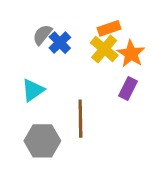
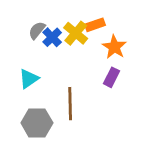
yellow cross: (104, 49) -> (76, 33), moved

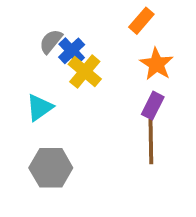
orange rectangle: (95, 25) -> (141, 21), moved, turned -30
yellow cross: (76, 33) -> (85, 72), moved
brown line: (70, 104) -> (151, 141), moved

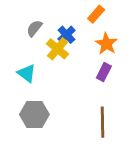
blue cross: (72, 51) -> (66, 35), moved
cyan triangle: (40, 107) -> (27, 73), turned -48
brown line: (151, 141) -> (102, 122), moved

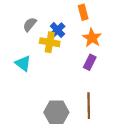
orange rectangle: (96, 14) -> (83, 12), turned -56
yellow cross: (58, 49) -> (50, 42), turned -30
gray hexagon: (34, 114) -> (56, 112), moved

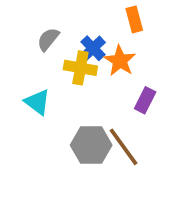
orange star: (92, 38) -> (120, 61), moved
brown line: (89, 106) -> (123, 147), moved, turned -35
gray hexagon: (56, 112) -> (91, 145), moved

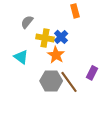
blue cross: (93, 48) -> (61, 37), moved
orange star: (120, 61) -> (56, 55), moved
purple rectangle: (145, 100) -> (92, 73), moved

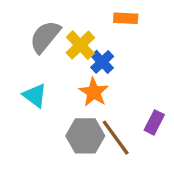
orange rectangle: (75, 11) -> (126, 18), turned -72
gray semicircle: (27, 22) -> (45, 37), size x1.5
yellow cross: (45, 38) -> (80, 45), moved, turned 36

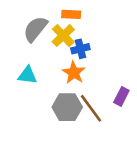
orange rectangle: (126, 18) -> (71, 14), moved
blue cross: (102, 62) -> (80, 49), turned 30
cyan triangle: (35, 96) -> (27, 75), turned -30

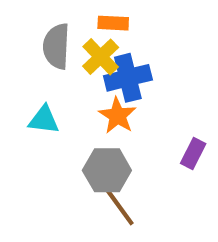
gray semicircle: (35, 29) -> (56, 46), turned -36
blue cross: (80, 49) -> (128, 78), size x1.5
brown line: (91, 108) -> (117, 204), moved

